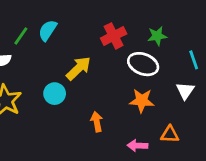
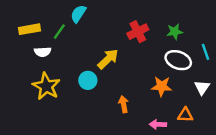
cyan semicircle: (48, 30) -> (78, 14), moved
white ellipse: (143, 64) -> (178, 60), moved
white triangle: (185, 91) -> (202, 87), moved

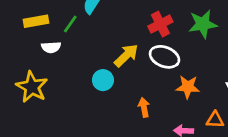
green star: (175, 32) -> (203, 24), size x1.5
white ellipse: (178, 60) -> (164, 57), moved
yellow star: (46, 86) -> (32, 87), moved

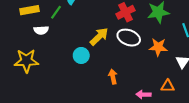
yellow star: (32, 87) -> (26, 61), turned -30
orange star: (188, 87) -> (158, 47), moved

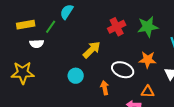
white ellipse: (129, 38) -> (123, 70), moved
cyan circle: (81, 55) -> (76, 76), moved
orange triangle: (168, 86) -> (148, 92), moved

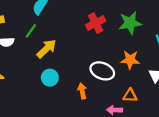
green line: (51, 27) -> (31, 31), moved
yellow arrow: (92, 50) -> (46, 49), moved

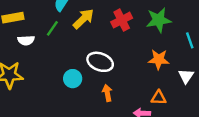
yellow arrow: (46, 49) -> (83, 19), moved
white ellipse: (102, 71) -> (100, 62), moved

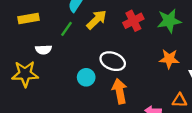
white semicircle: (26, 40) -> (44, 50), moved
orange arrow: (107, 93) -> (120, 91), size x1.5
orange triangle: (159, 98) -> (180, 100), moved

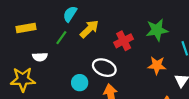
red cross: (133, 21) -> (124, 41), moved

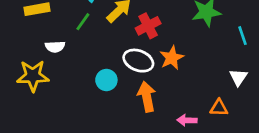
red cross: (124, 41) -> (148, 26), moved
orange star: (157, 65) -> (172, 58), moved, turned -30

